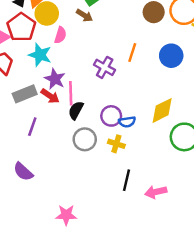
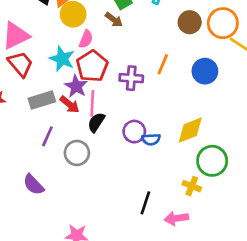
red pentagon: (21, 27) -> (92, 66), moved
purple cross: (105, 67) -> (131, 78), turned -30
gray circle: (85, 139) -> (77, 153), moved
yellow cross: (116, 144) -> (192, 186), moved

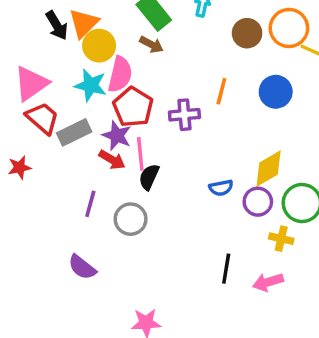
pink semicircle: (86, 39) -> (120, 74), size x1.5
cyan star: (62, 59) -> (91, 85), moved
gray rectangle: (42, 100) -> (74, 132), moved
purple circle: (134, 132) -> (258, 202), moved

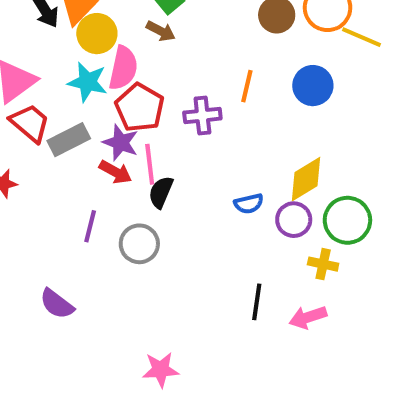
purple semicircle: (82, 267) -> (57, 304), moved

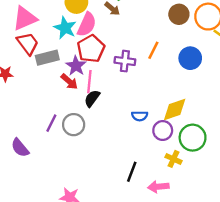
purple line: (90, 226) -> (51, 123), moved

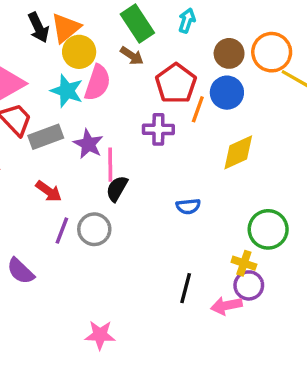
red pentagon: (91, 49) -> (176, 84), moved
blue circle: (190, 58) -> (227, 93), moved
red arrow: (69, 82) -> (49, 191), moved
yellow diamond: (175, 109) -> (238, 152), moved
purple circle: (163, 131) -> (249, 285), moved

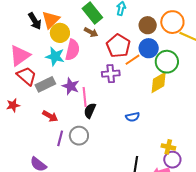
orange line: (198, 109) -> (133, 60), turned 42
green circle: (268, 229) -> (167, 62), moved

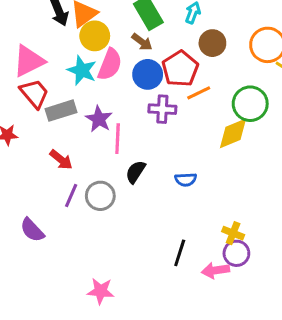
brown circle: (148, 25) -> (212, 43), moved
blue circle: (149, 48) -> (148, 74), moved
black semicircle: (90, 111) -> (136, 172), moved

